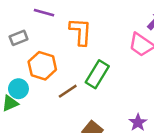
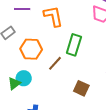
cyan circle: (18, 89) -> (24, 78), moved

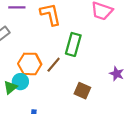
orange hexagon: (31, 49) -> (30, 64), moved

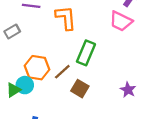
brown square: (82, 91) -> (80, 89), moved

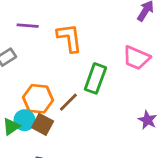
pink trapezoid: (121, 21) -> (136, 58), moved
brown square: (80, 89) -> (43, 124), moved

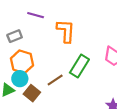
orange hexagon: (38, 99) -> (22, 62), moved
cyan circle: (24, 120) -> (20, 79), moved

